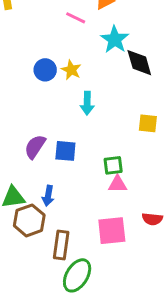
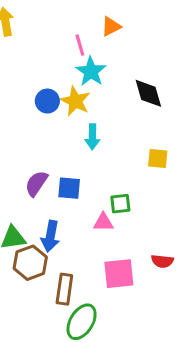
pink line: (76, 18) -> (80, 45), turned 48
cyan star: (115, 39) -> (91, 72), moved
yellow star: (71, 70) -> (75, 101), size x1.4
pink triangle: (118, 184) -> (103, 222), moved
blue arrow: (48, 196) -> (50, 236), size x1.4

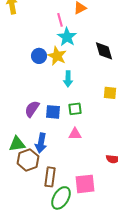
green square: (120, 204) -> (75, 109), moved
pink square: (119, 274) -> (85, 184), moved

